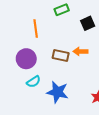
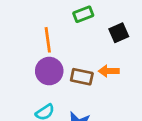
purple circle: (26, 59) -> (49, 71), moved

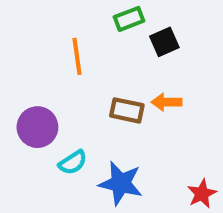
black square: (119, 33) -> (164, 42), moved
purple circle: (49, 71) -> (37, 127), moved

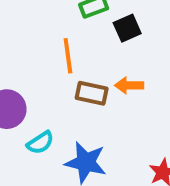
orange line: (77, 56) -> (68, 56), moved

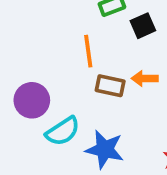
cyan semicircle: (40, 143) -> (63, 131), size x1.4

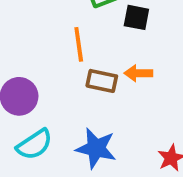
black square: (143, 26) -> (136, 17), turned 35
cyan semicircle: (63, 131) -> (34, 144), moved

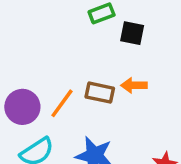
orange line: (79, 44) -> (62, 103), moved, turned 44

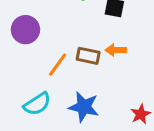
purple circle: (22, 107) -> (25, 30), moved

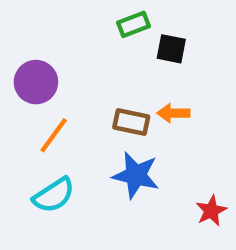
orange line: (58, 65) -> (54, 135), moved
blue star: (84, 107) -> (136, 175), moved

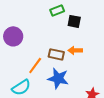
orange line: (54, 135) -> (35, 65), moved

